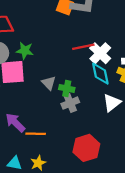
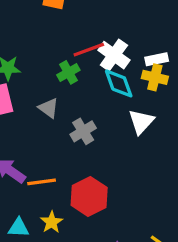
green cross: (67, 88) -> (68, 72), moved, turned -32
red hexagon: (86, 148) -> (89, 196), moved

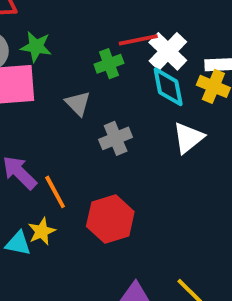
orange line: (42, 182) -> (55, 192), turned 60
yellow star: (52, 222) -> (42, 231), moved

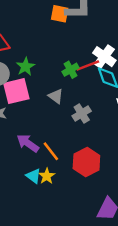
red line: (138, 40) -> (88, 65), moved
green star: (36, 47) -> (25, 67), turned -30
cyan triangle: (18, 243) -> (33, 176), moved, turned 35

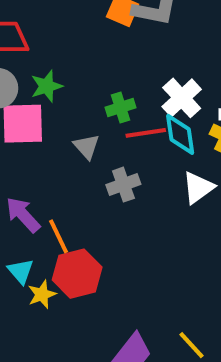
red line: (88, 65) -> (146, 133), moved
red hexagon: (86, 162) -> (77, 274), moved
yellow star: (47, 176) -> (42, 294), moved

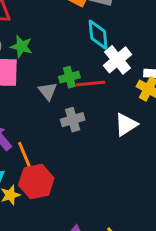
green star: (47, 86) -> (21, 46), turned 30
green cross: (121, 108) -> (69, 77), moved
cyan diamond: (180, 134) -> (98, 35), moved

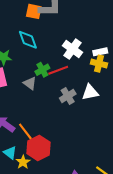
cyan diamond: (98, 35) -> (28, 40), moved
gray cross: (73, 120) -> (68, 96), moved
white triangle: (126, 125) -> (90, 92), turned 36

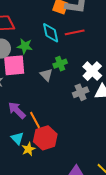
white cross: (72, 49) -> (92, 71), moved
red line: (58, 70) -> (75, 32), moved

